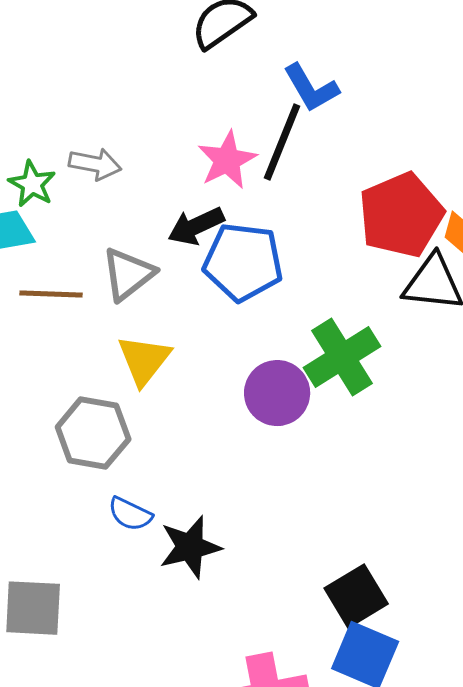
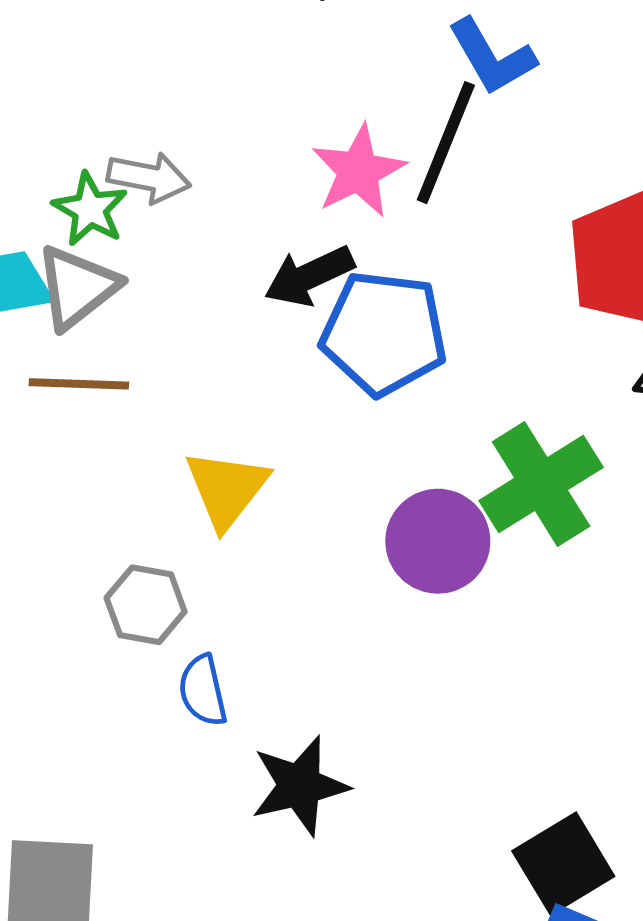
green star: (32, 184) -> (90, 209), moved
gray triangle: (128, 274) -> (77, 287), moved
gray hexagon: (93, 433) -> (146, 605), size x0.7
blue semicircle: (130, 514) -> (203, 691), moved, turned 51

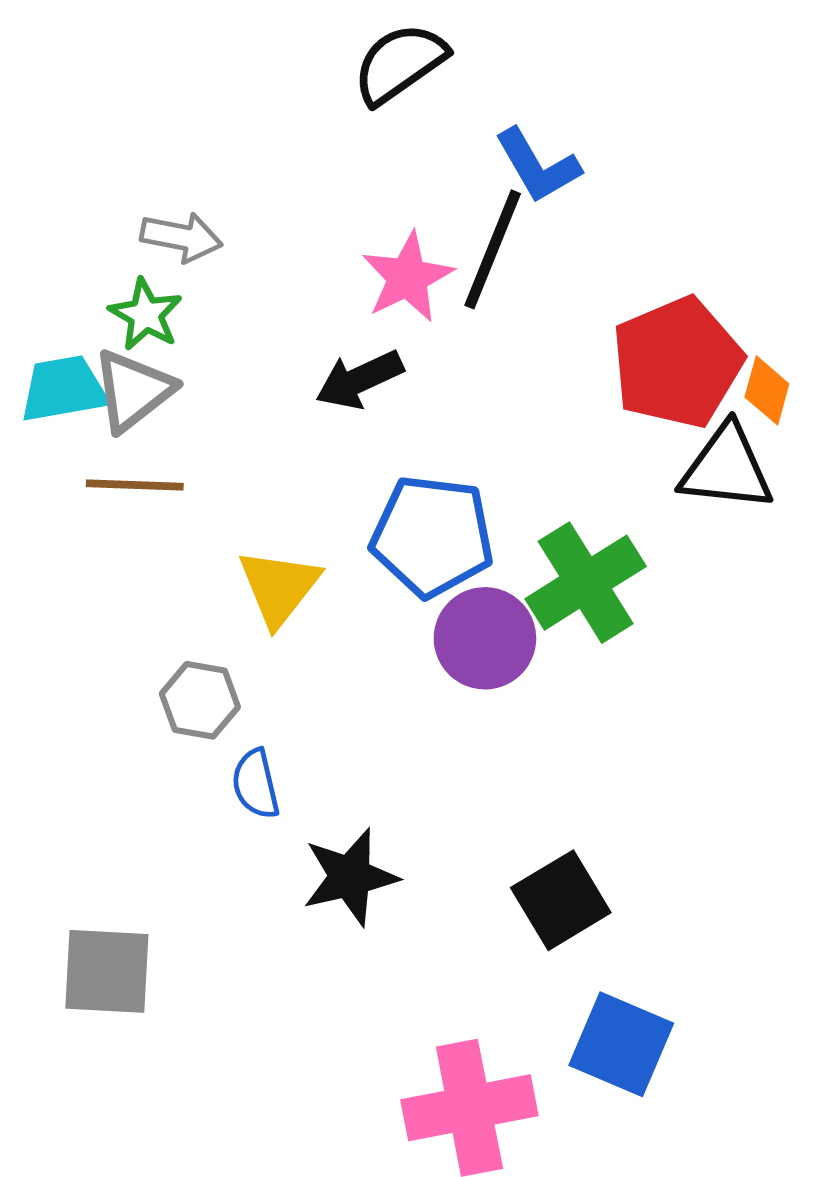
gray arrow: (149, 177) -> (181, 237), moved
blue pentagon: (384, 333) -> (432, 536), moved
black square: (563, 864) -> (561, 900), moved

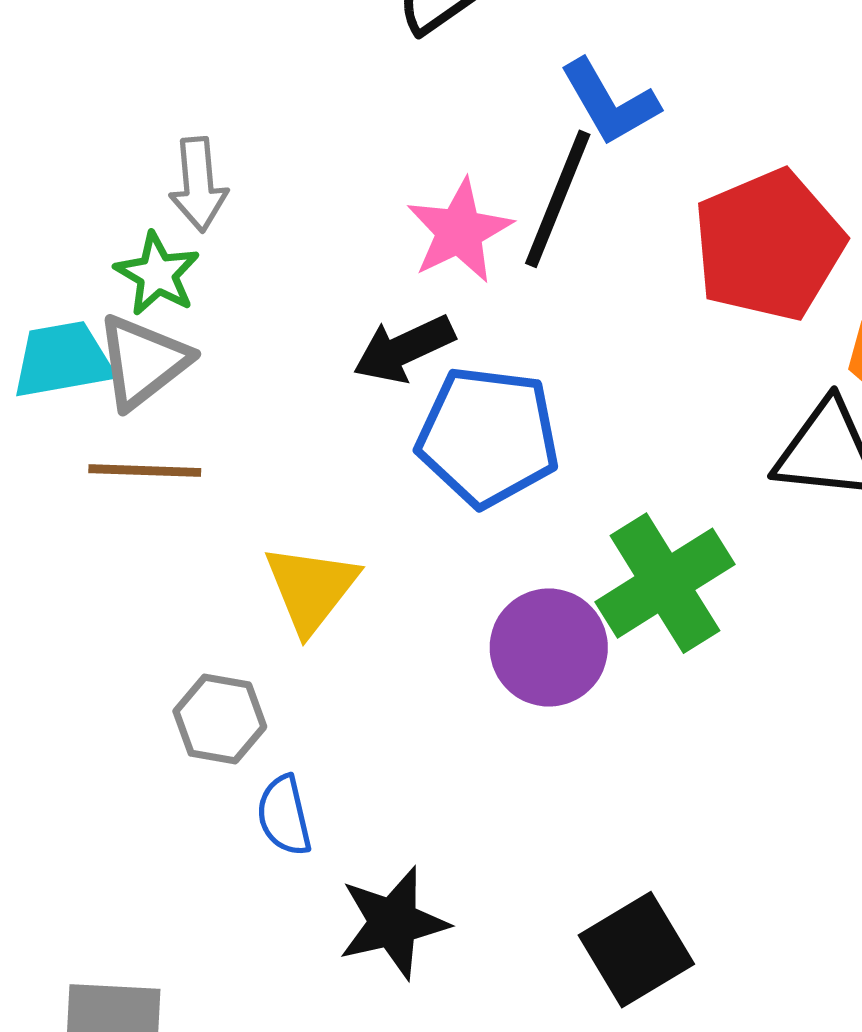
gray arrow: (181, 237) -> (198, 185), turned 74
red pentagon: (677, 363) -> (769, 245), moved
blue pentagon: (432, 536) -> (488, 437), moved

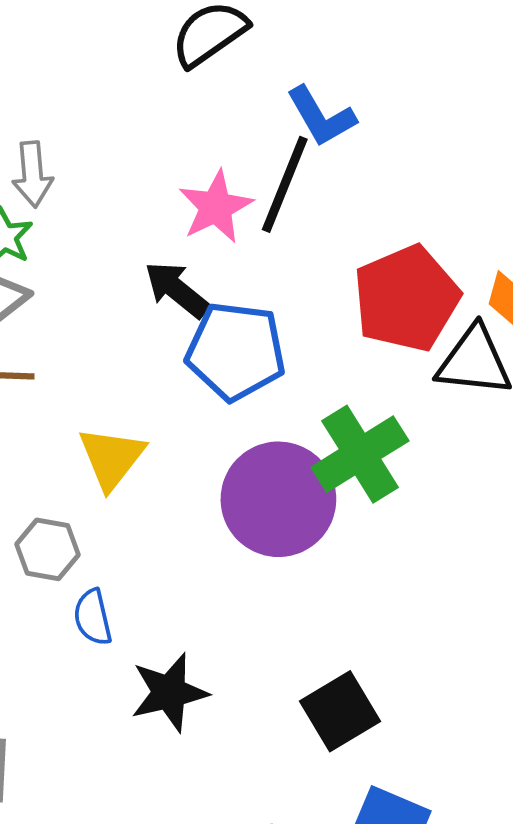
red pentagon: (769, 245) -> (406, 298), moved
black arrow: (404, 349) -> (177, 290), turned 64
purple circle: (549, 647) -> (278, 499), size x1.4

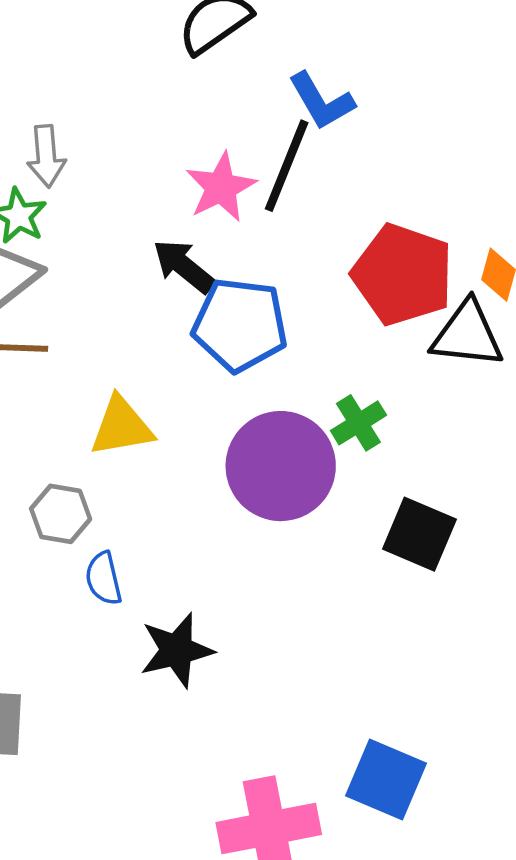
red pentagon: (406, 298) -> (403, 275), turned -30
green cross: (360, 454) -> (358, 423), size x0.6
yellow triangle: (112, 458) -> (122, 427), turned 42
black square: (340, 711) -> (419, 534), moved, turned -36

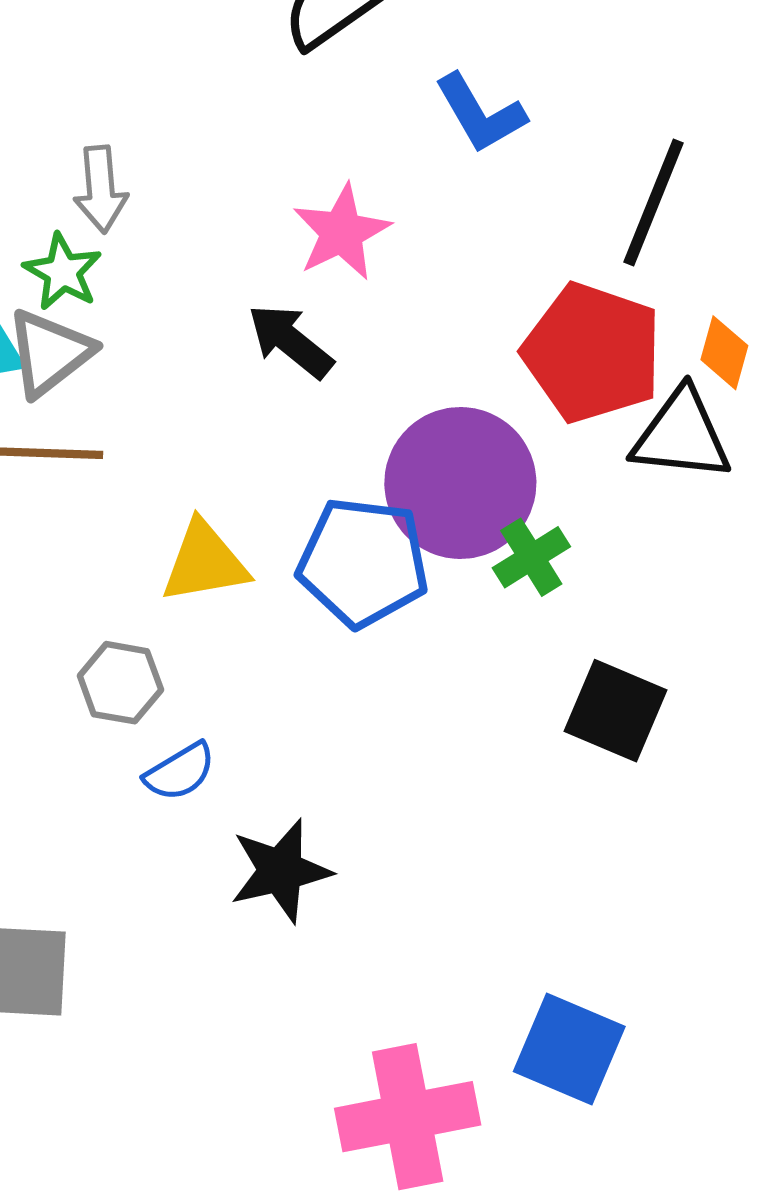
black line: (287, 166) -> (653, 202), moved
blue pentagon: (240, 325) -> (363, 562), moved
purple circle: (281, 466) -> (460, 483), moved
blue semicircle: (104, 578) -> (180, 772), turned -108

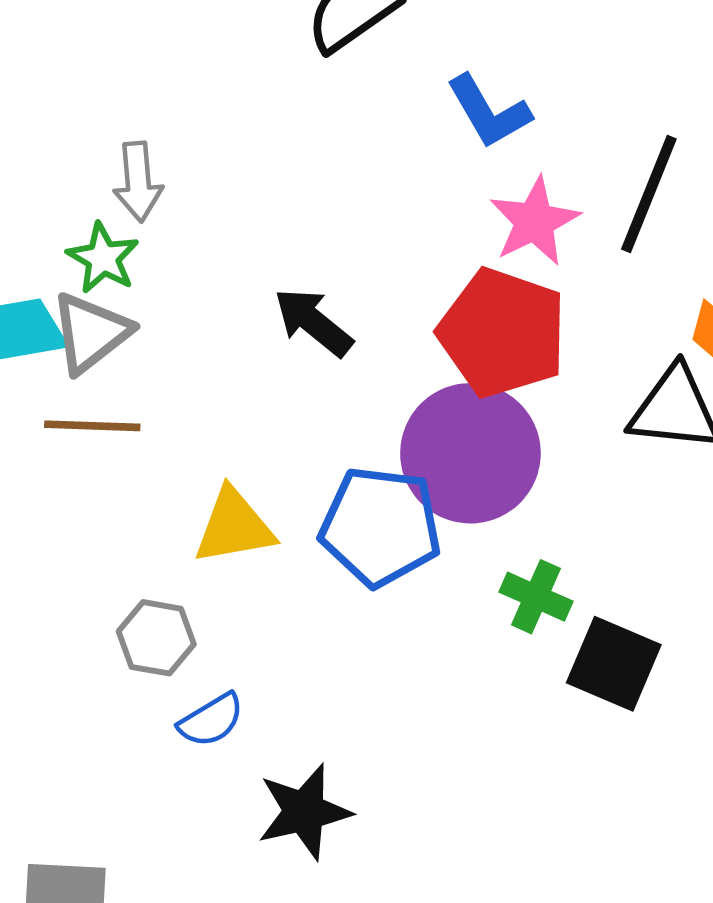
pink star: (342, 232) -> (534, 221), moved
red pentagon: (592, 353) -> (502, 333), moved
green cross: (531, 557) -> (536, 597), moved, turned -34

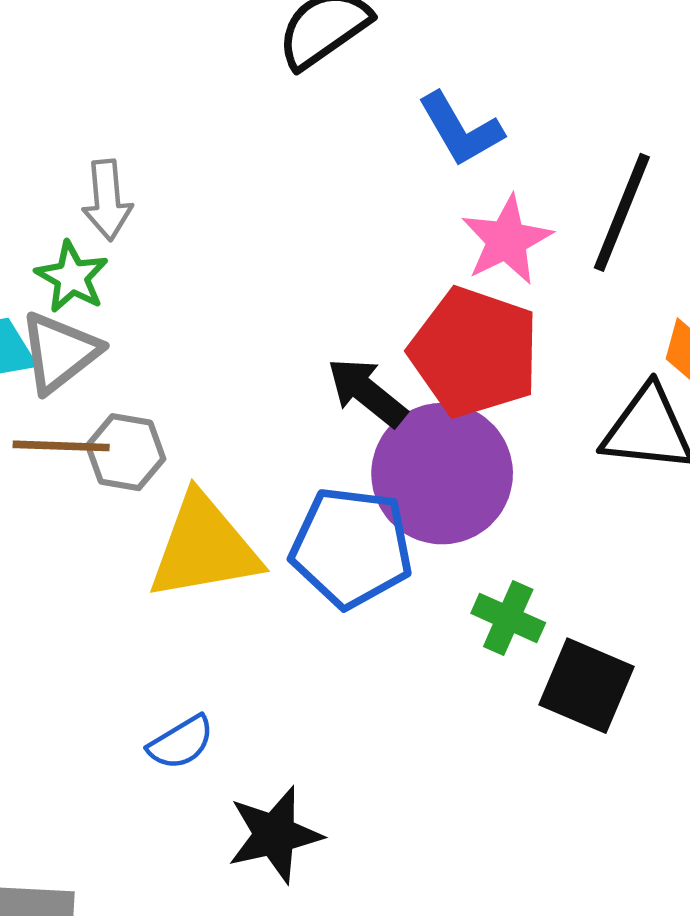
black arrow: (313, 322) -> (367, 392), moved
yellow triangle: (234, 526) -> (204, 547), size x1.4
gray hexagon: (156, 638) -> (126, 452), moved

